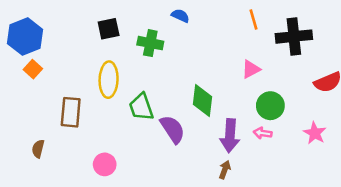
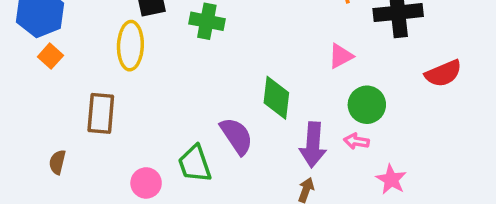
yellow ellipse: (109, 80) -> (130, 46), moved
green trapezoid: (141, 107) -> (195, 164), moved
pink star: (315, 133) -> (391, 179), moved

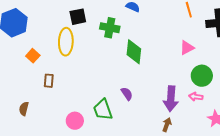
orange square: (50, 56) -> (33, 56), moved
green diamond: (276, 98) -> (134, 52), moved
brown rectangle: (101, 113) -> (49, 81), size x0.6
purple semicircle: (236, 136) -> (127, 94), size x0.6

